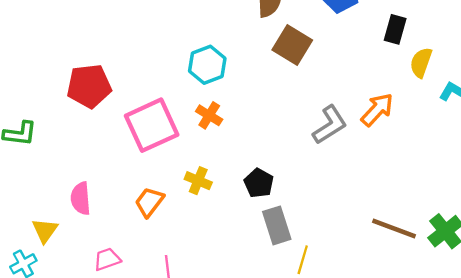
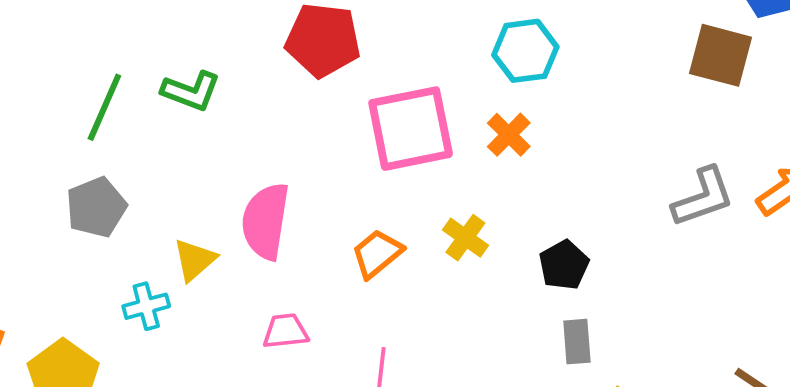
brown square: (292, 45) -> (721, 55), moved, turned -30
pink semicircle: (81, 198) -> (265, 221), size x1.4
gray rectangle: (277, 225) -> (577, 342), size x0.7

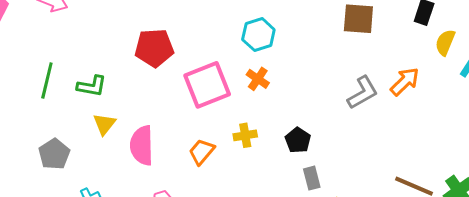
green line: (104, 107) -> (47, 80), moved
yellow cross: (465, 238) -> (245, 135), turned -35
yellow triangle: (195, 260) -> (104, 124), moved

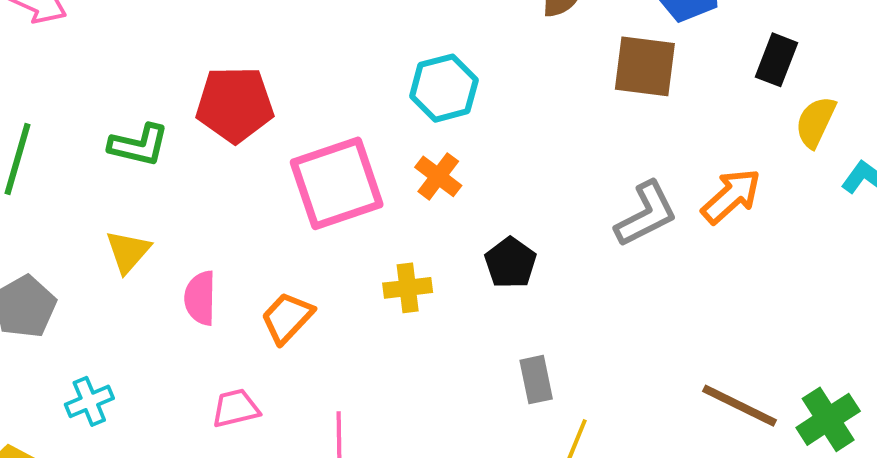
green L-shape: (92, 86) -> (139, 145), moved
black pentagon: (298, 140) -> (510, 263), moved
pink semicircle: (142, 145) -> (200, 298), size x0.7
orange trapezoid: (202, 152) -> (287, 318), moved

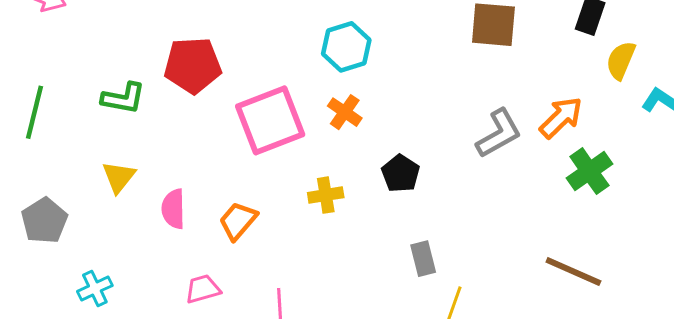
green cross: (828, 419) -> (589, 171), moved

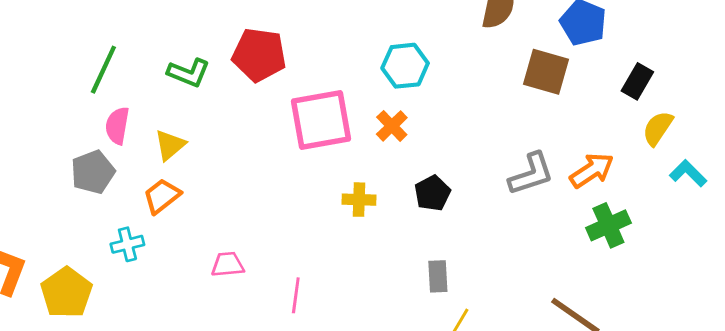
pink semicircle: (173, 209) -> (117, 126), moved
orange trapezoid: (238, 221) -> (162, 196), moved

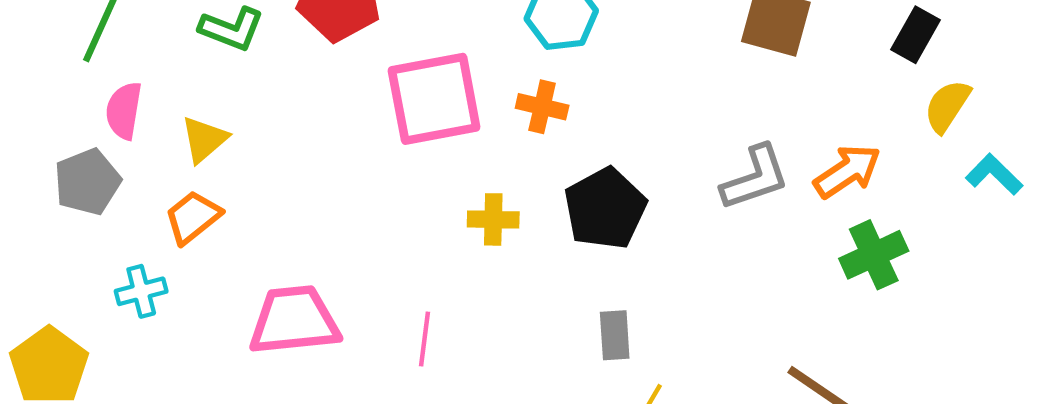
orange cross: (392, 126) -> (542, 107), turned -32
black pentagon: (432, 193) -> (605, 209), size x1.5
pink trapezoid: (228, 264) -> (294, 320), size x1.8
pink line: (296, 295) -> (425, 339), moved

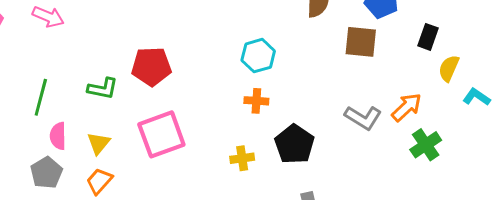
pink square: (434, 99) -> (161, 134), moved
gray L-shape: (755, 178) -> (363, 118), turned 60

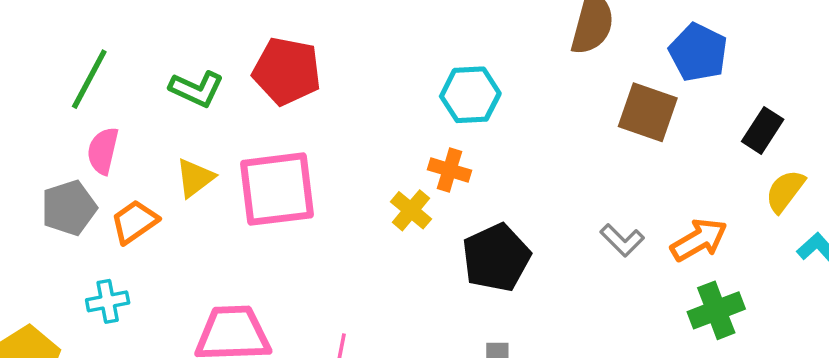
gray L-shape: (363, 118) -> (622, 240), size x0.7
yellow triangle: (99, 143) -> (195, 178), moved
yellow cross: (242, 158) -> (411, 210), moved, turned 35
orange trapezoid: (99, 181) -> (134, 222), moved

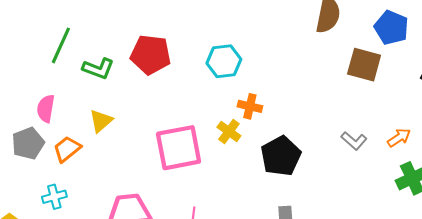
green line: (89, 79) -> (61, 45), moved
cyan hexagon: (470, 95) -> (224, 61), moved
pink square: (277, 189) -> (179, 148), moved
orange arrow: (699, 240) -> (399, 138), size x0.7

